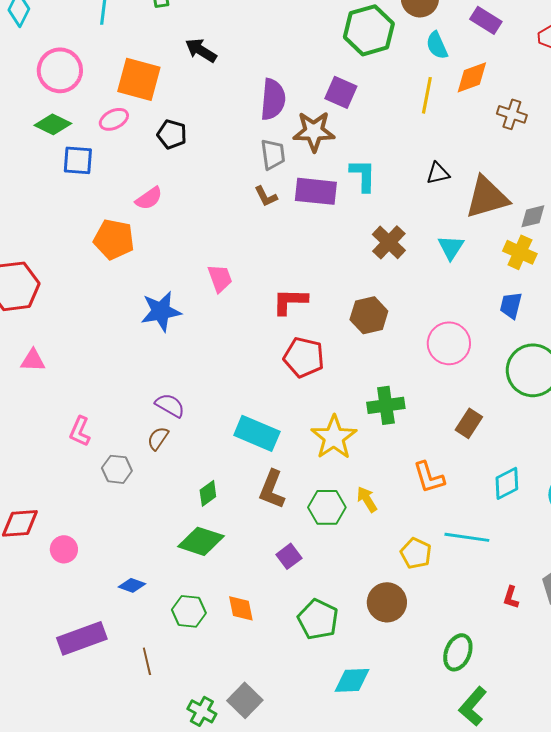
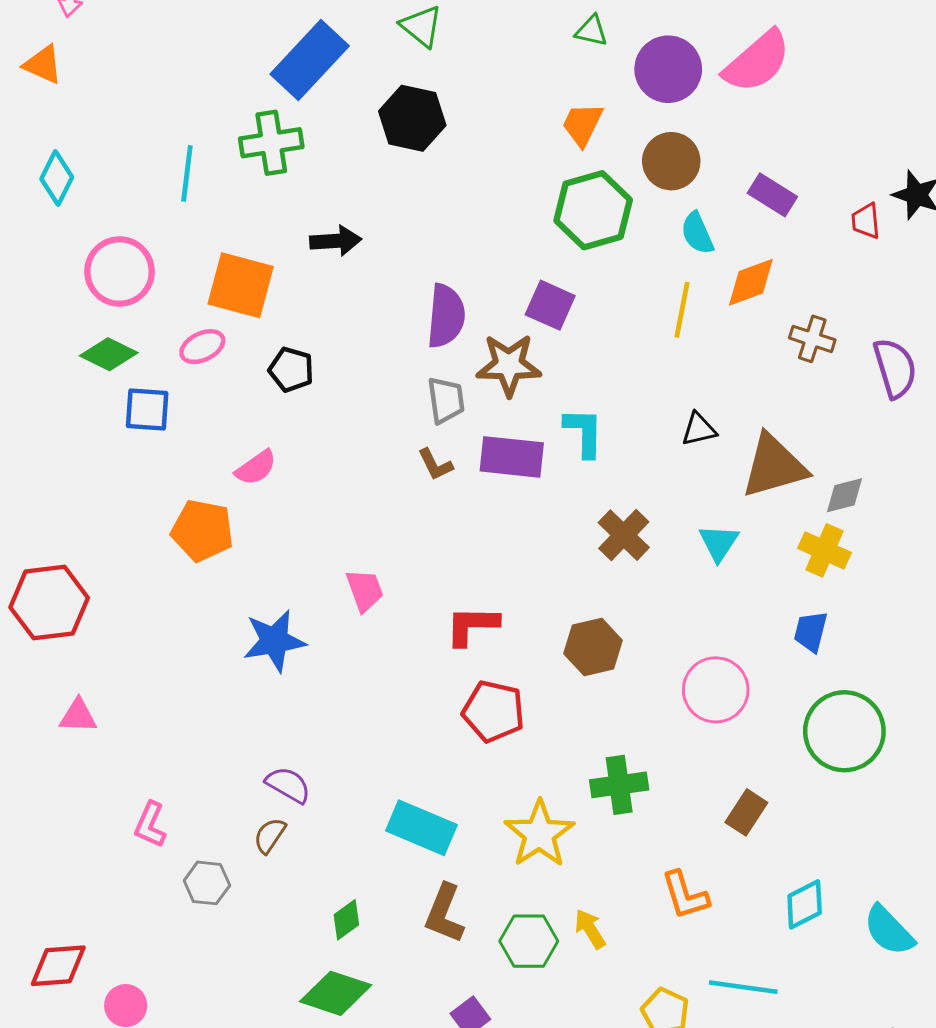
black arrow: (201, 50) -> (336, 241), turned 144

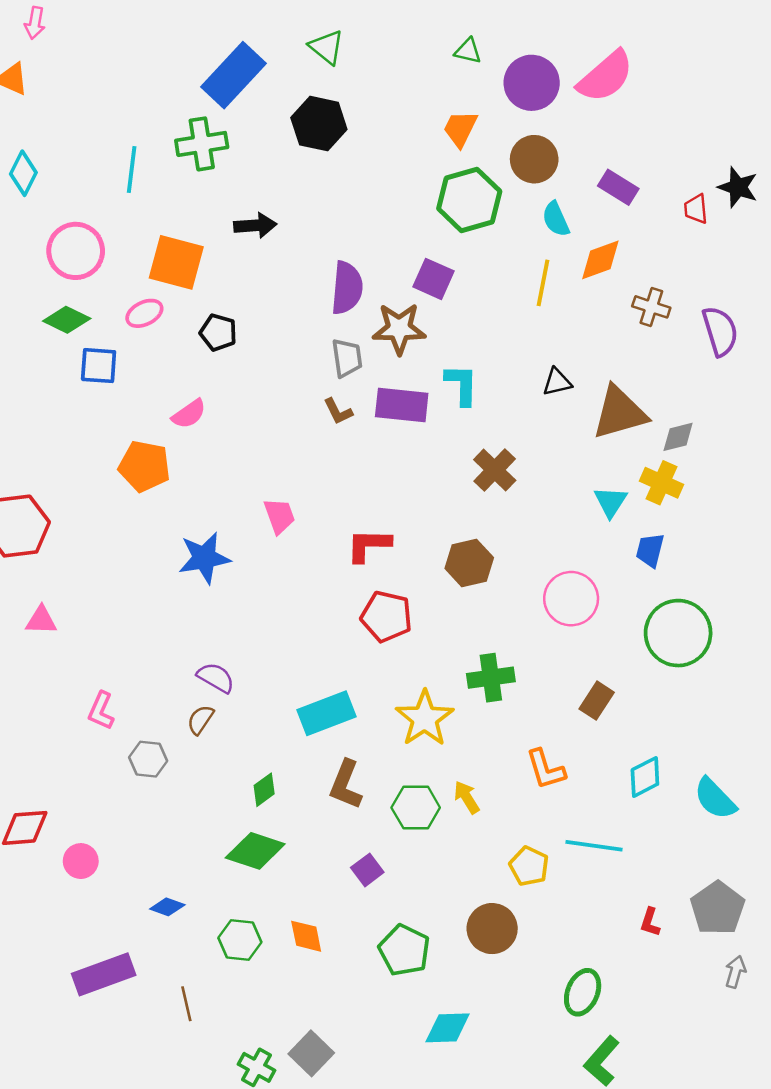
cyan triangle: (719, 543) -> (611, 502), moved
cyan rectangle: (421, 828) -> (327, 713), turned -44

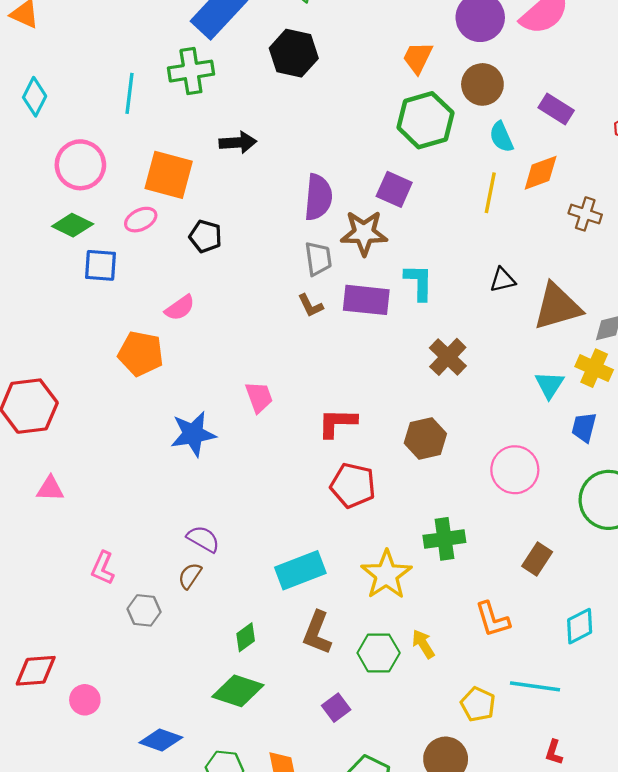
blue diamond: (167, 907) -> (161, 740), size x1.4
red L-shape: (650, 922) -> (554, 752), moved

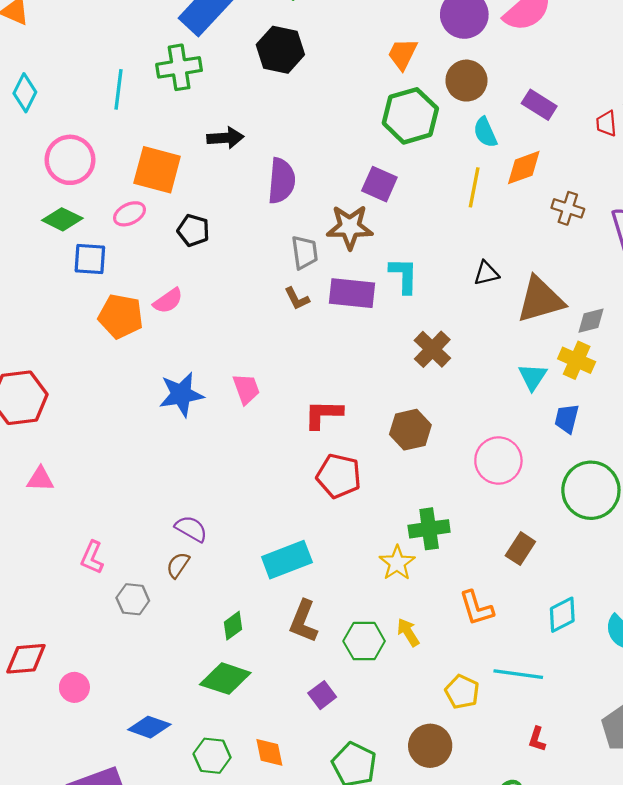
purple semicircle: (318, 197) -> (281, 181), moved
orange pentagon: (141, 354) -> (121, 316), moved
blue star: (193, 434) -> (181, 394), moved
yellow star: (386, 575) -> (397, 563), moved, size x0.7

